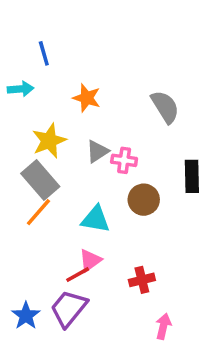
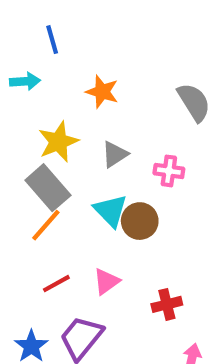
pink cross: (124, 160) -> (169, 171), moved
brown circle: (144, 200) -> (140, 221), moved
cyan triangle: (96, 219) -> (111, 211), moved, turned 36
red line: (78, 275) -> (56, 284), moved

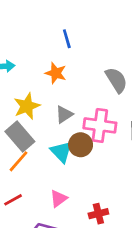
blue line: (52, 40) -> (67, 39), moved
pink cross: (169, 171) -> (100, 125), size x1.6
brown circle: (140, 221) -> (81, 145), moved
red line: (56, 284) -> (13, 200), moved

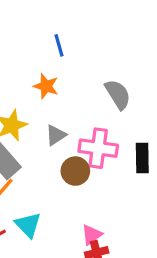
cyan triangle: (61, 152) -> (28, 225), moved
pink triangle: (59, 198) -> (92, 235), moved

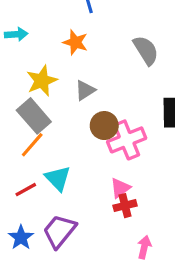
pink cross: (98, 148) -> (127, 140), moved, turned -30

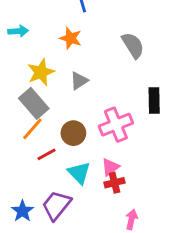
brown circle: (104, 126) -> (73, 133), moved
cyan triangle: (58, 178) -> (79, 173), moved
red line: (26, 190) -> (47, 154), moved

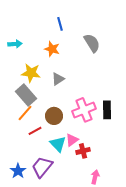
gray semicircle: (133, 45) -> (92, 43), moved
yellow star: (41, 72) -> (31, 73), turned 30
black rectangle: (154, 101) -> (107, 110), moved
pink triangle: (110, 167) -> (72, 140), moved

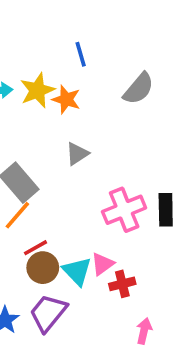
gray semicircle: (92, 43) -> (139, 89), turned 72
yellow star: (31, 73) -> (37, 90), moved, turned -30
brown circle: (54, 116) -> (43, 268), moved

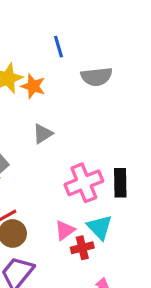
blue line: (81, 54) -> (58, 47), moved
gray semicircle: (139, 89) -> (96, 77), turned 44
cyan triangle: (77, 271) -> (100, 227), moved

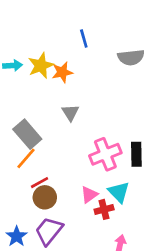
gray semicircle: (96, 77) -> (131, 57), moved
orange star: (33, 86) -> (62, 72), turned -30
gray triangle: (43, 134) -> (70, 113), turned -30

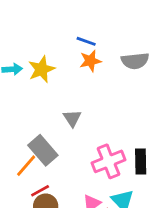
blue line: (84, 39) -> (86, 41), turned -54
orange star: (62, 72) -> (90, 61), moved
gray rectangle: (27, 134) -> (43, 150), moved

